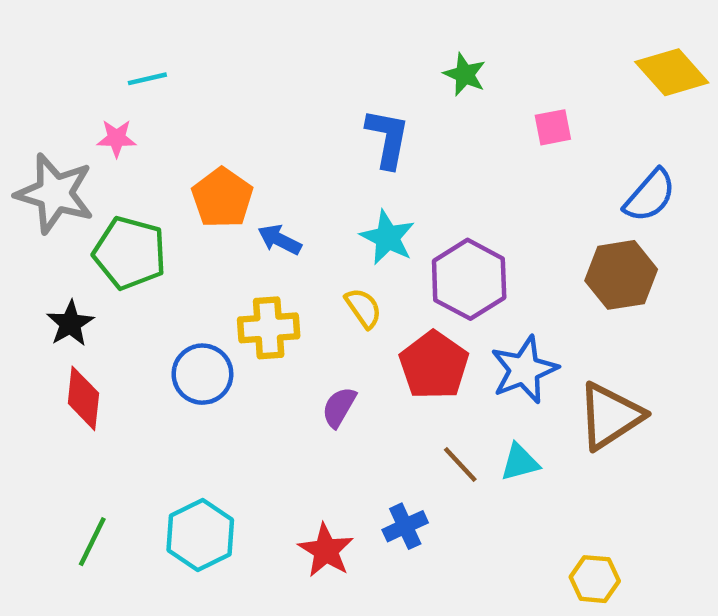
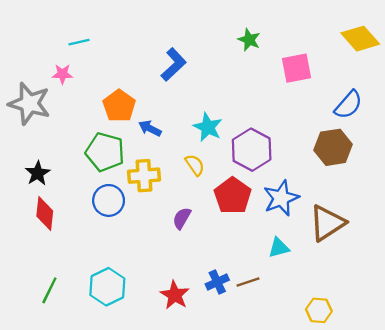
pink square: (553, 127) -> (296, 68), size x1.5
blue L-shape: (388, 138) -> (174, 65), moved, turned 36
green pentagon: (130, 253) -> (105, 152), moved
brown line: (460, 464) -> (248, 282), moved, turned -65

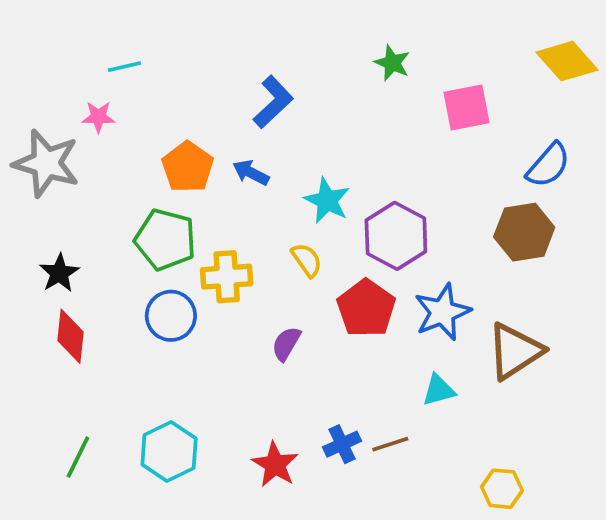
blue arrow: (150, 128) -> (251, 173), moved

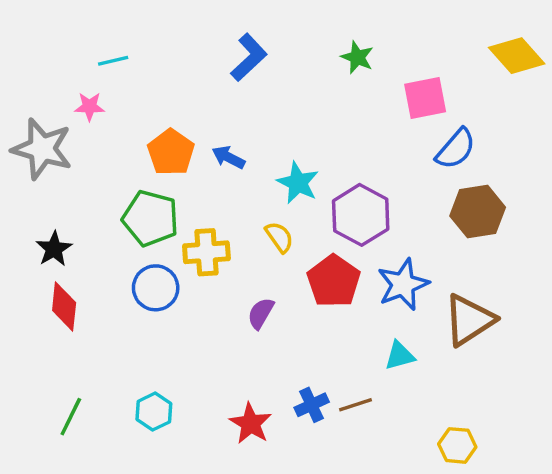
blue L-shape: (273, 102) -> (249, 57), moved
blue semicircle: (548, 165) -> (456, 149), moved
cyan hexagon: (169, 452) -> (154, 412), size x0.7

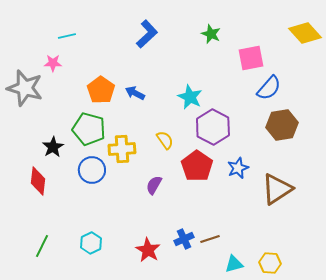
cyan star: (298, 183) -> (190, 97), moved
black star: (54, 249) -> (53, 147), moved
blue star: (403, 284) -> (238, 168), size x0.7
cyan triangle: (400, 356) -> (234, 264), moved

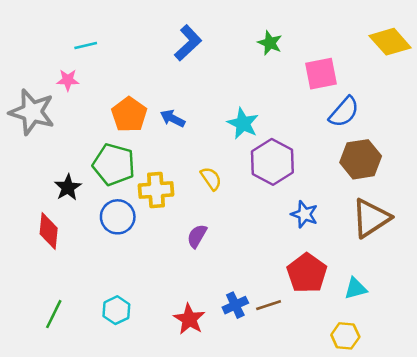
red pentagon: (197, 166) -> (307, 273), moved
blue star: (238, 168) -> (304, 214), turned -30
brown triangle: (277, 189) -> (371, 218), moved
cyan triangle: (234, 264) -> (356, 288), moved

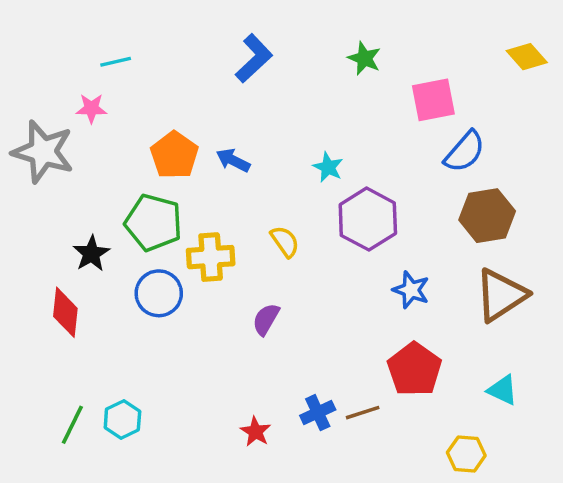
yellow diamond: (390, 42) -> (527, 57), size x0.7
cyan star: (243, 124) -> (328, 167), size x0.7
cyan triangle: (356, 288) -> (503, 390), moved, turned 40
cyan hexagon: (116, 310) -> (122, 419), moved
red star: (189, 319) -> (256, 432), size x0.7

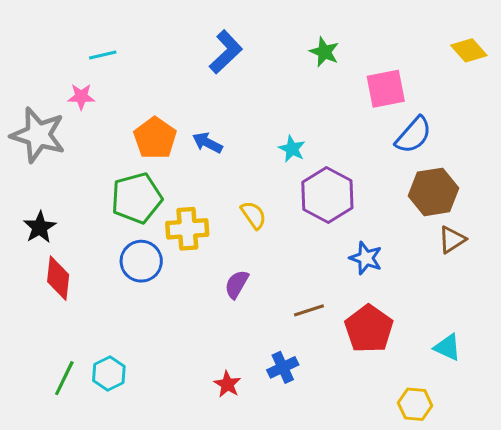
green pentagon: (154, 222) -> (137, 198), turned -30
black star: (91, 254) -> (40, 227), moved
brown triangle: (501, 295) -> (452, 240), moved, size x0.6
brown line: (363, 413) -> (309, 310), moved

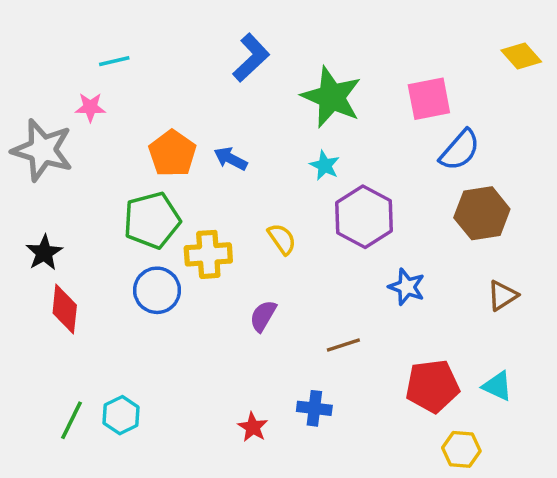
green star: (324, 52) -> (331, 97), moved, size x1.8
brown triangle: (452, 240) -> (502, 295), moved
red pentagon: (369, 329) -> (432, 386), moved, turned 30
blue cross: (283, 367) -> (314, 408), turned 32

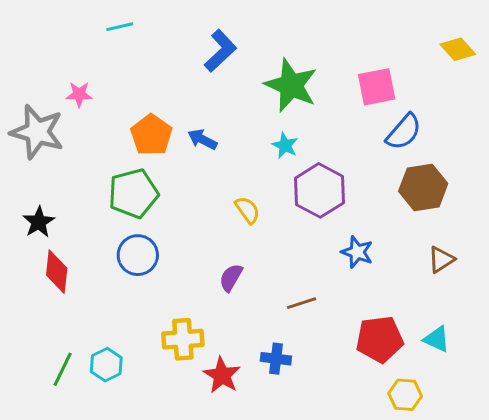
cyan line: (114, 61) -> (120, 27), moved
yellow cross: (208, 254) -> (183, 339), moved
red star: (253, 427) -> (222, 375), size x1.4

